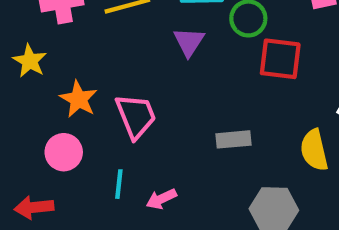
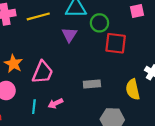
pink trapezoid: (136, 116) -> (43, 72), turned 45
pink arrow: (161, 199) -> (55, 103), moved

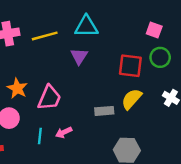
pink square: (137, 11) -> (154, 30), turned 32
green circle: (99, 23) -> (160, 57), moved
yellow semicircle: (133, 89) -> (132, 99), moved, turned 54

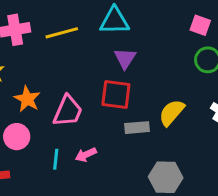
purple triangle: (79, 56) -> (125, 58), moved
red square: (130, 66) -> (116, 94), moved

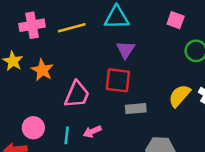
pink square: (200, 25) -> (176, 20), moved
orange star: (27, 99) -> (42, 70), moved
yellow semicircle: (172, 113) -> (179, 96), moved
pink circle: (17, 137) -> (33, 128), moved

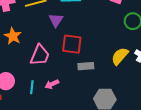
purple triangle: (126, 50) -> (56, 20), moved

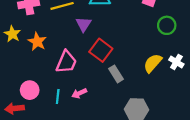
red square: (72, 44) -> (101, 50), turned 30
gray rectangle: (86, 66) -> (116, 74), turned 63

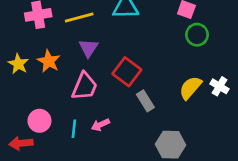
purple triangle: (84, 24) -> (88, 48), moved
green circle: (167, 25) -> (197, 35), moved
yellow star: (12, 34) -> (18, 64), moved

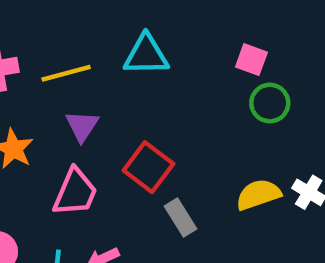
yellow semicircle: (190, 88) -> (258, 195), turned 30

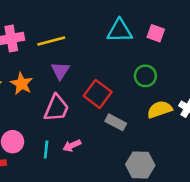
cyan triangle: (146, 55) -> (120, 31), moved
green circle: (270, 103) -> (145, 76), moved
gray rectangle: (181, 217) -> (116, 122), turned -30

